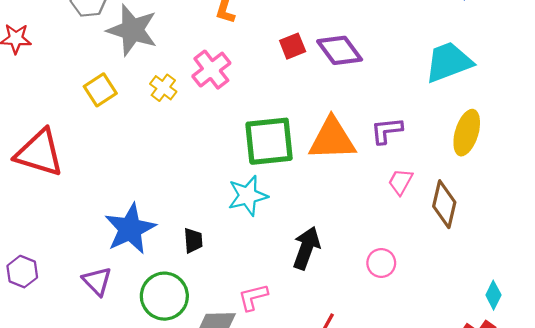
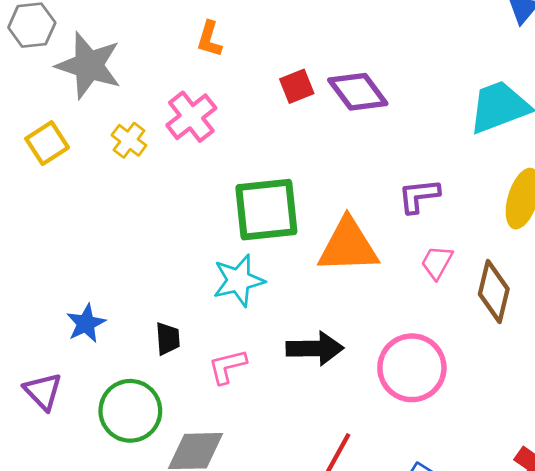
orange triangle: (332, 139) -> (348, 246), moved
blue star: (130, 229) -> (86, 323), size x0.6
black arrow: (306, 248) -> (315, 348), turned 69
pink circle: (381, 263) -> (412, 368), size x1.8
pink L-shape: (253, 297) -> (227, 366), moved

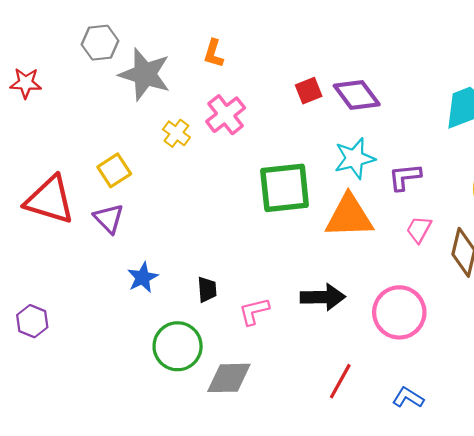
orange L-shape: (209, 39) -> (214, 54), moved
yellow square: (47, 143) -> (114, 170), moved
cyan star: (239, 280) -> (354, 158), moved
purple triangle: (43, 391) -> (109, 218), moved

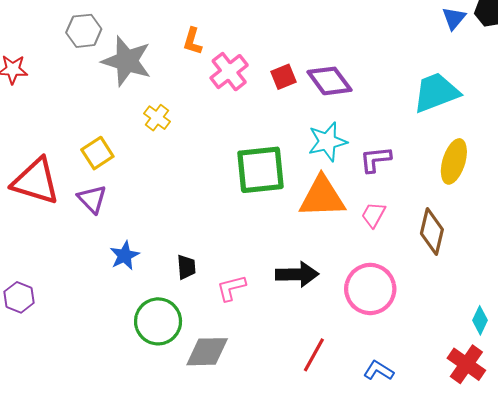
pink cross: (226, 115) -> (229, 72), moved
pink trapezoid: (419, 229) -> (373, 215), moved

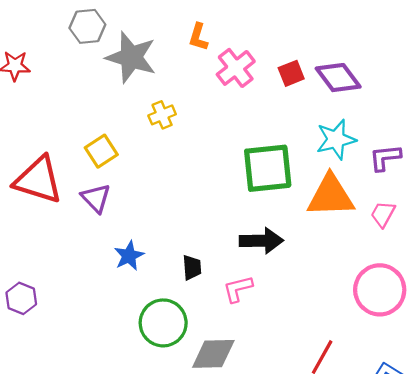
yellow cross: (157, 118) -> (162, 115), turned 30
black arrow: (297, 274) -> (261, 241), moved

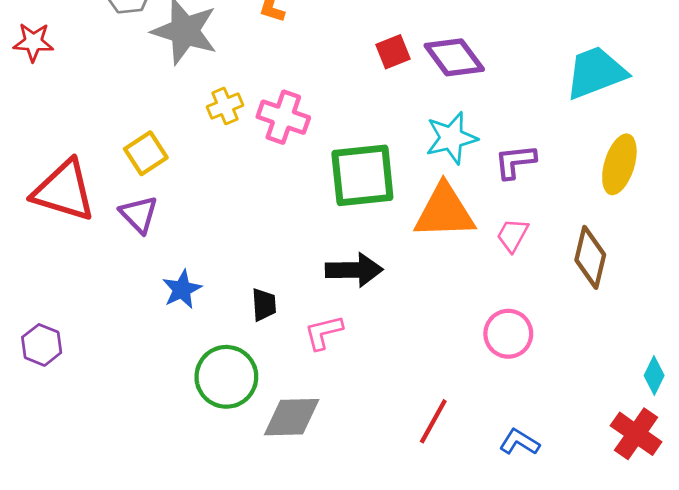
pink cross: (236, 68) -> (283, 117), moved, turned -33
pink circle: (380, 290) -> (508, 334), size x0.7

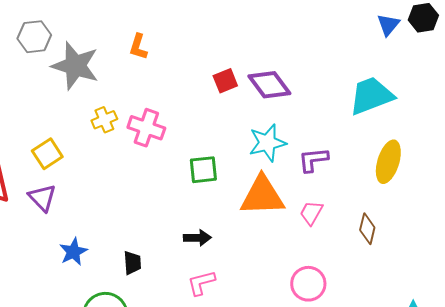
green square: (362, 175) -> (203, 170), size x0.6
brown diamond: (590, 257) -> (367, 229), size x0.7
black arrow: (354, 270) -> (197, 238), size x0.7
pink L-shape: (324, 332) -> (201, 283), moved

